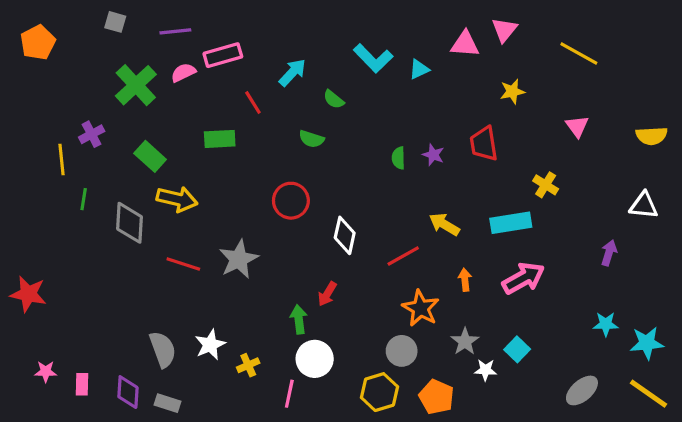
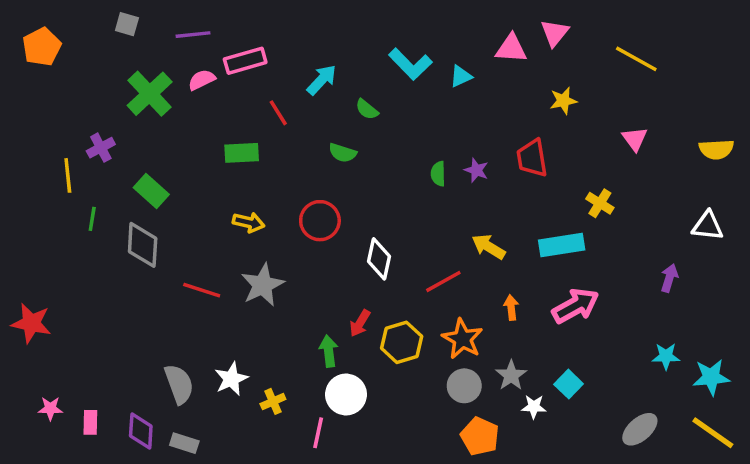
green rectangle: (150, 156) -> (151, 191), moved
yellow arrow: (177, 199) -> (249, 222), moved, size x0.7
gray circle: (402, 351) -> (464, 386), moved
yellow hexagon: (379, 392) -> (402, 342), moved

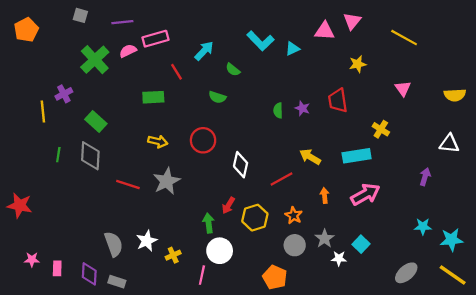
green line: (92, 219) -> (58, 155), moved
orange star: (462, 339) -> (294, 215), size x0.7
orange pentagon: (480, 436) -> (275, 277), moved

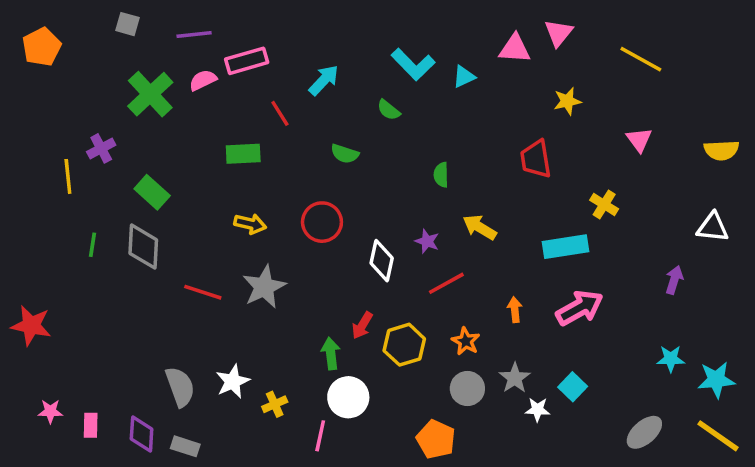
green semicircle: (233, 70) -> (389, 110), moved
purple star: (302, 108) -> (427, 241), moved
yellow arrow: (310, 157) -> (480, 227), moved

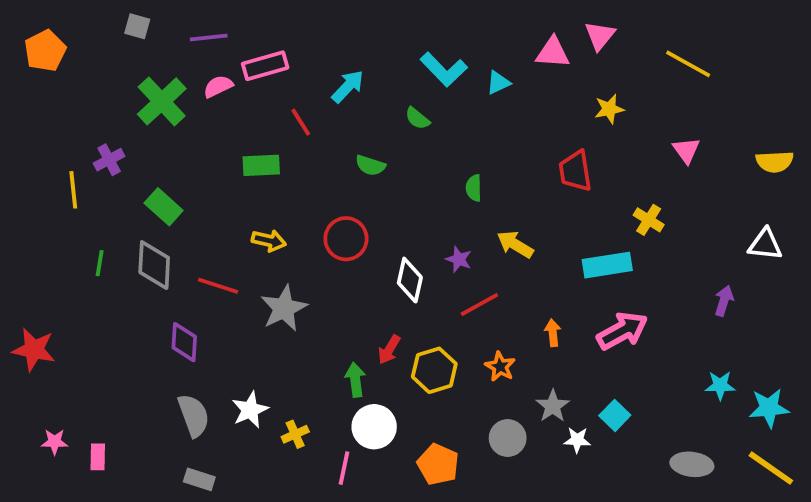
red line: (203, 292) -> (218, 286), moved
gray circle: (467, 388) -> (508, 438), moved
gray ellipse: (644, 432) -> (692, 464), turned 48
purple diamond: (142, 434) -> (184, 342), moved
orange pentagon: (436, 439) -> (438, 464), moved

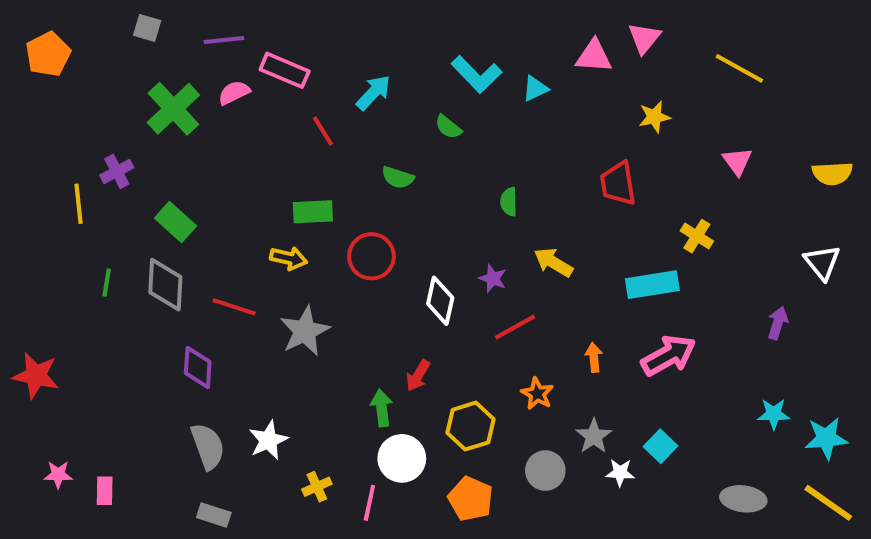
pink rectangle: (265, 66) -> (285, 70), turned 39
green rectangle: (261, 165) -> (313, 212), moved
white triangle: (765, 244) -> (822, 262), turned 45
yellow hexagon: (434, 370) -> (471, 426), moved
yellow cross: (295, 434) -> (317, 487), moved

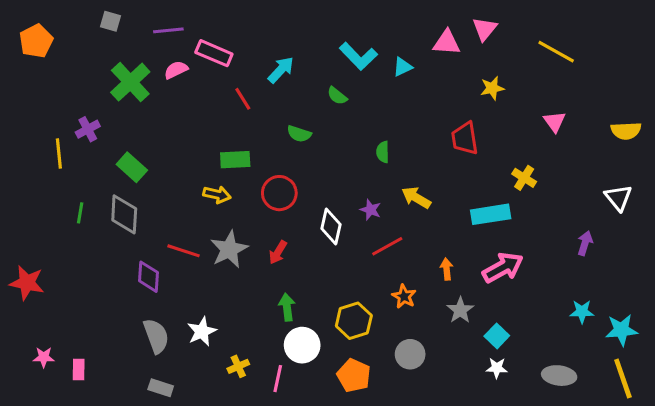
red line: (234, 307) -> (184, 251), moved
red arrow: (418, 376) -> (278, 252), moved
gray star: (594, 436) -> (460, 310), moved
white star: (620, 473) -> (497, 368), moved
yellow line: (828, 503) -> (623, 379), turned 36

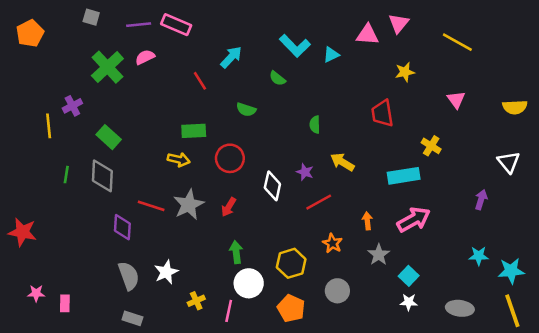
pink rectangle: (214, 53) -> (176, 25), moved

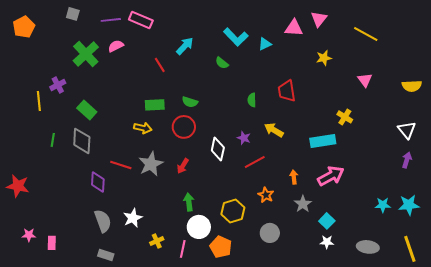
green semicircle: (246, 110) -> (190, 102), moved
red trapezoid: (382, 113) -> (287, 91), moved
purple arrow: (481, 200) -> (407, 160), moved
cyan star: (511, 271) -> (409, 205), moved
orange pentagon: (291, 308) -> (221, 247), moved

